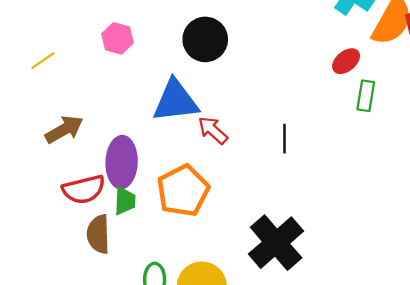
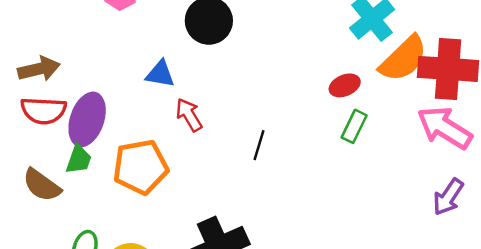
blue triangle: (176, 101) -> (160, 74), size x0.6
red semicircle: (84, 189) -> (44, 111), moved
brown semicircle: (98, 234) -> (42, 185), turned -69

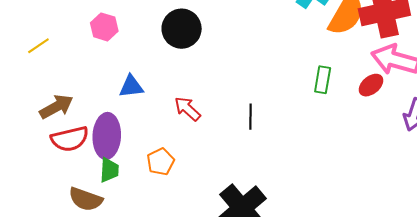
blue triangle: (160, 74) -> (131, 86), moved
red ellipse: (345, 85) -> (371, 85), moved
orange pentagon: (140, 167) -> (161, 162), size x0.6

